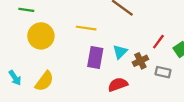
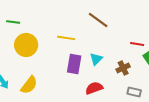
red line: (158, 42) -> (137, 44), moved, turned 64
brown cross: (140, 61) -> (123, 68), moved
gray rectangle: (163, 72) -> (134, 92), moved

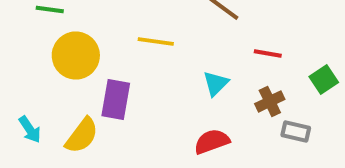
red line: (137, 44) -> (268, 54), moved
purple rectangle: (74, 64) -> (116, 99), moved
gray rectangle: (134, 92) -> (296, 131), moved

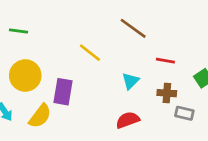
yellow line: (156, 42) -> (90, 53), turned 30
yellow circle: (76, 56) -> (25, 76), moved
brown cross: (270, 101) -> (167, 93), turned 30

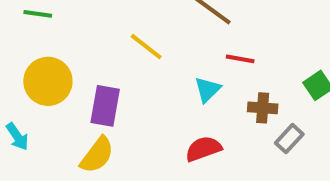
red line: (165, 61) -> (240, 59), moved
gray rectangle: (184, 113) -> (289, 139), turned -60
yellow semicircle: (40, 116) -> (97, 155), moved

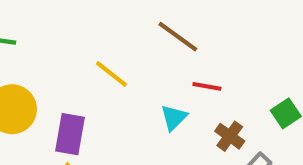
brown cross: (263, 108) -> (230, 136), turned 32

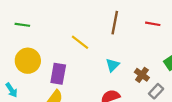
brown line: (178, 37) -> (115, 23), turned 65
red line: (207, 86) -> (153, 24), moved

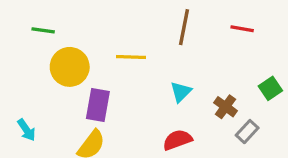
yellow line: (80, 42) -> (131, 57), turned -36
yellow circle: (28, 61) -> (70, 67), moved

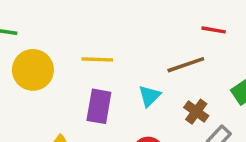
brown line: (184, 27) -> (186, 65), moved, turned 60
purple rectangle: (98, 105) -> (99, 106), moved

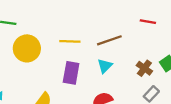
brown line: (186, 65) -> (109, 40), moved
brown cross: (196, 112) -> (144, 68), moved

